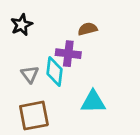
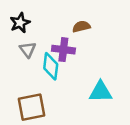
gray triangle: (30, 74) -> (28, 50), moved
cyan triangle: (93, 102) -> (101, 92), moved

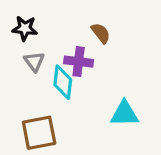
black star: (20, 23) -> (25, 28), turned 30
brown semicircle: (81, 27) -> (101, 33), turned 66

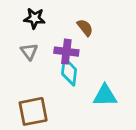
black star: (25, 28) -> (34, 18), moved
cyan diamond: (63, 82) -> (69, 72), moved

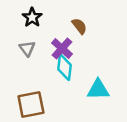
black star: (34, 18) -> (32, 17), turned 30
purple cross: (66, 52) -> (62, 48), turned 35

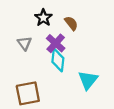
black star: (32, 17) -> (43, 18), moved
cyan triangle: (98, 90) -> (88, 80), turned -50

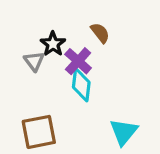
black star: (43, 18) -> (53, 44), moved
cyan triangle: (88, 80) -> (124, 132), moved

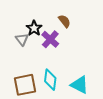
cyan diamond: (81, 85) -> (50, 80), moved
cyan triangle: (124, 132) -> (80, 85), turned -42

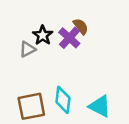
gray triangle: (22, 39) -> (27, 49), turned 40
purple cross: (50, 39) -> (69, 38), moved

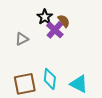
black star: (43, 35) -> (45, 17), moved

